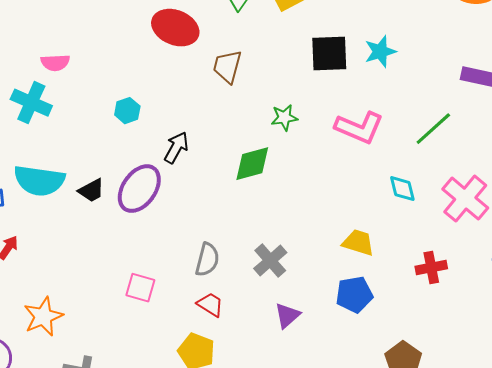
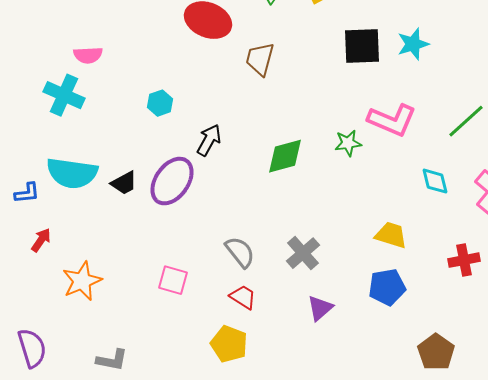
green star: (284, 118) -> (348, 143), moved
gray semicircle: (207, 260) -> (240, 252), turned -52
orange star: (43, 317) -> (82, 281), moved

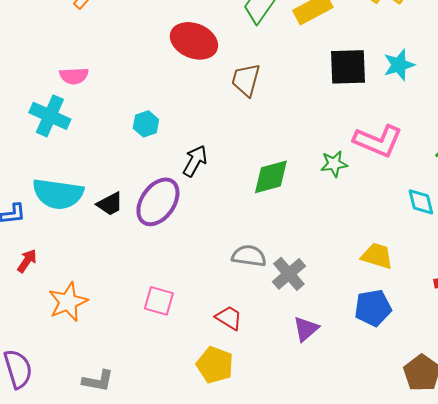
gray semicircle: (240, 252) -> (249, 256), moved, turned -44

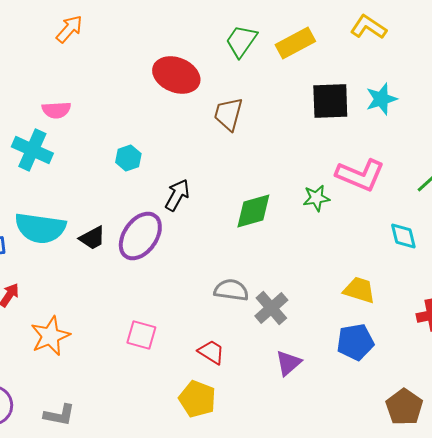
gray L-shape: (98, 381) -> (59, 415), moved

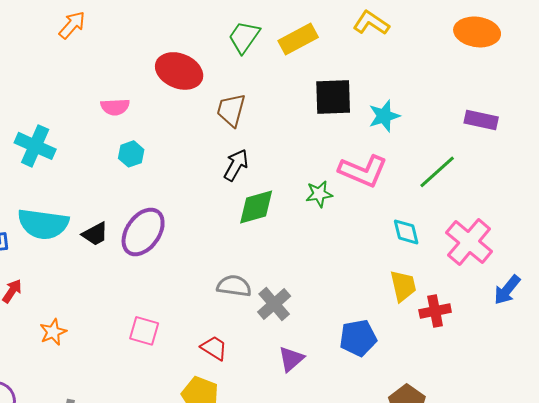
cyan star: (381, 99) -> (384, 116), moved
pink semicircle: (56, 110) -> (115, 107), moved
black arrow: (177, 195) -> (236, 165), moved
yellow trapezoid: (359, 290) -> (403, 286), moved, turned 60
orange star: (50, 336) -> (53, 332), size x0.7

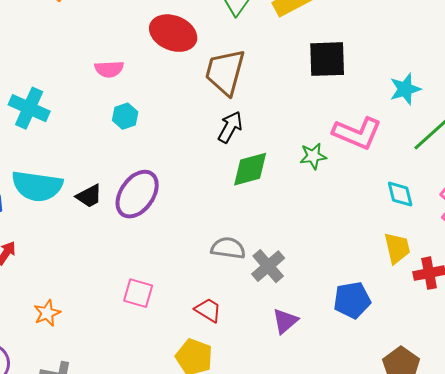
brown trapezoid: (231, 110) -> (225, 72), size x1.4
cyan star: (384, 116) -> (405, 89), moved
orange star: (53, 332) -> (47, 313), moved

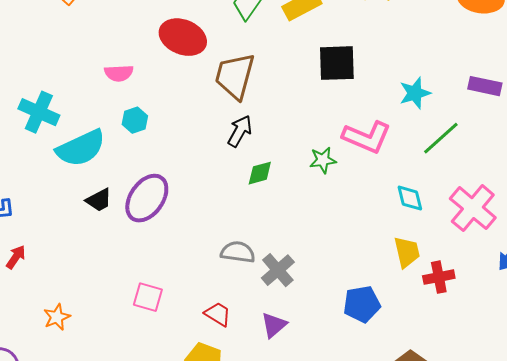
green diamond: (250, 169) -> (260, 173), size x0.7
cyan semicircle: (37, 186) -> (81, 148), moved, turned -33
purple triangle: (285, 321) -> (274, 325), moved

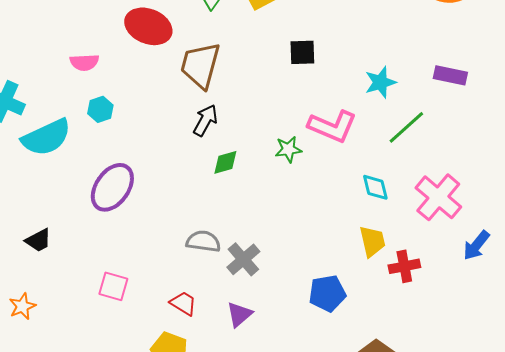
black square: (337, 63) -> (302, 52), size x0.7
black trapezoid: (99, 200) -> (38, 240), moved

